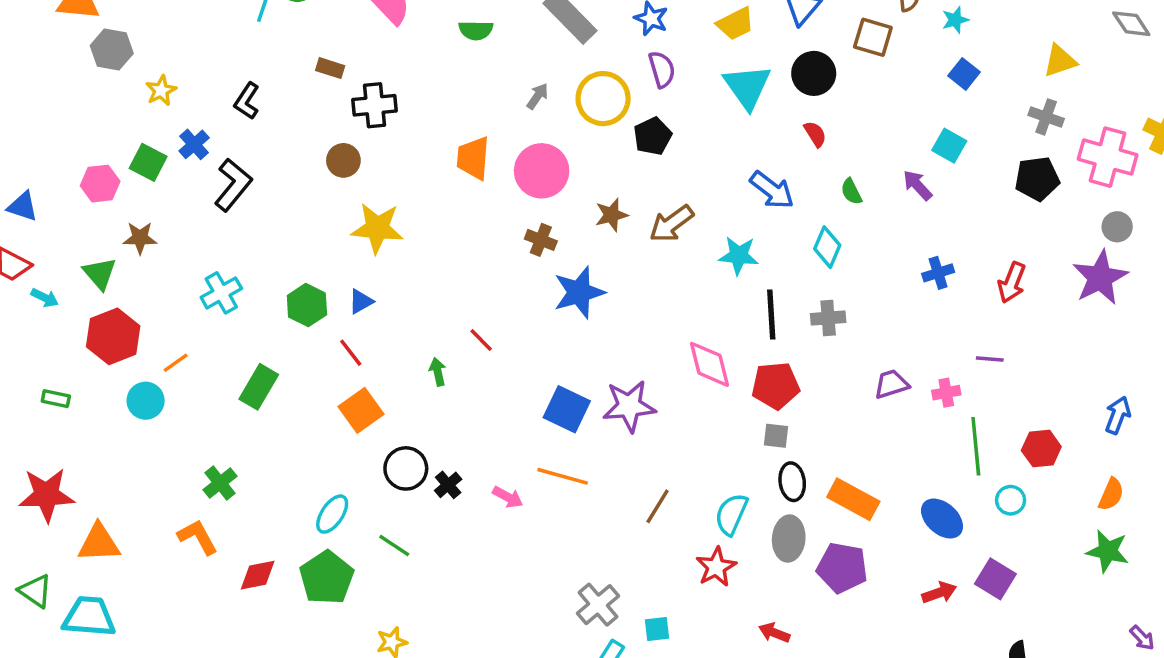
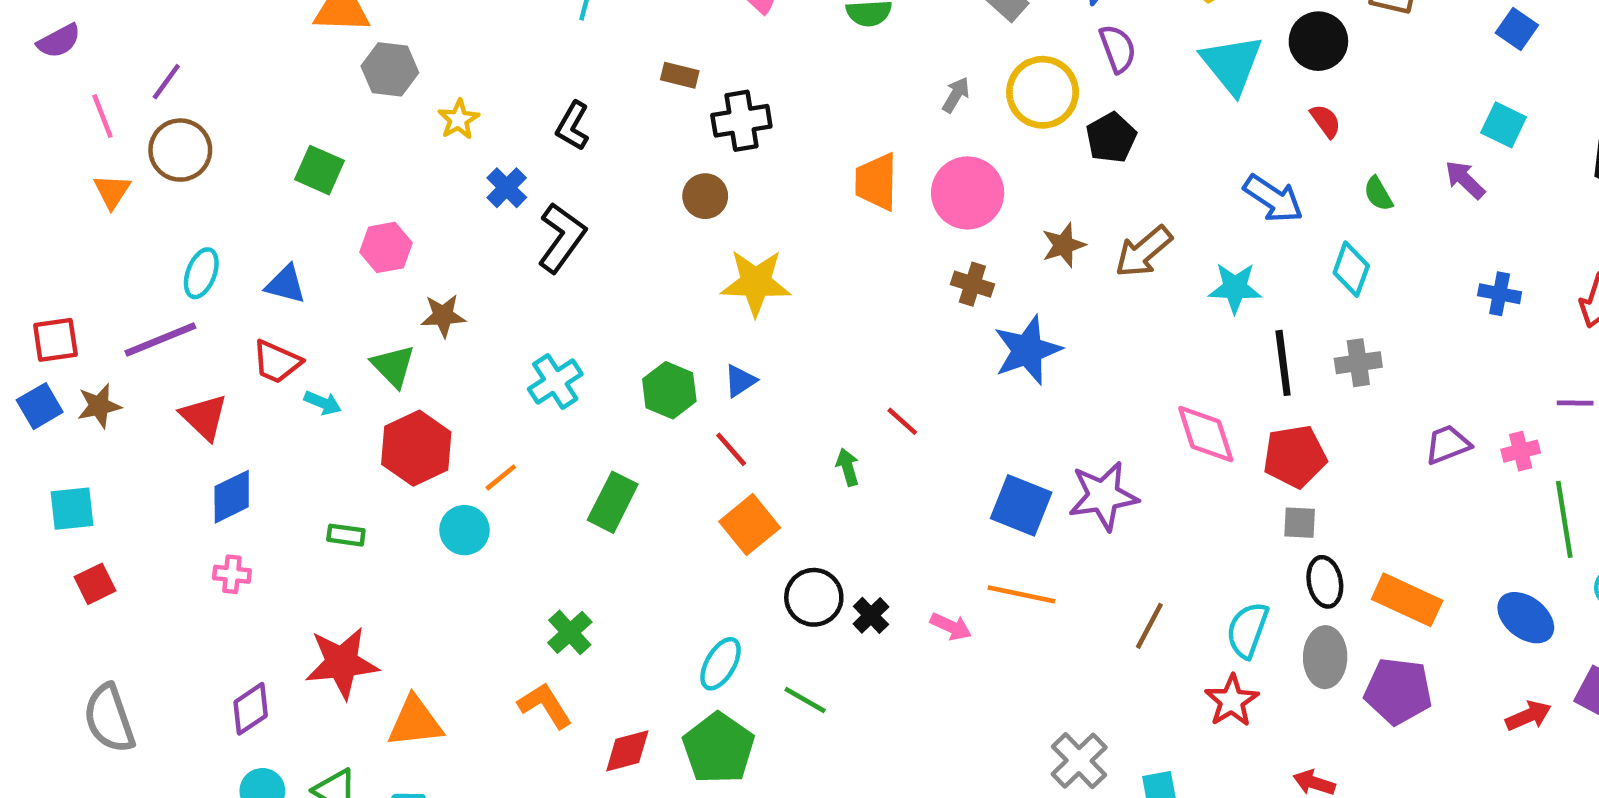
green square: (148, 162) -> (320, 170), moved
blue cross: (938, 273) -> (1500, 294), turned 32

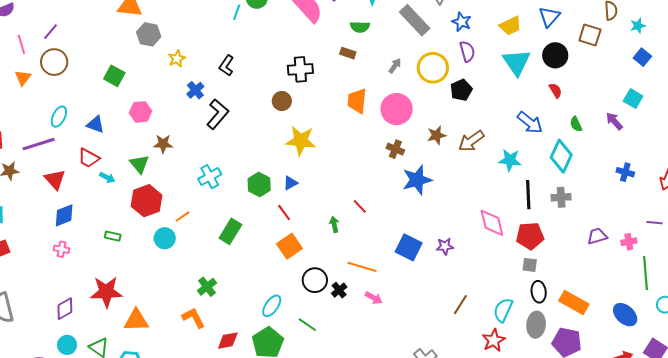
brown rectangle: (680, 75) -> (348, 53), moved
cyan diamond: (1351, 269) -> (561, 156), size x1.4
purple star: (1103, 496) -> (445, 246), size x0.6
orange line: (1021, 594) -> (362, 267), moved

